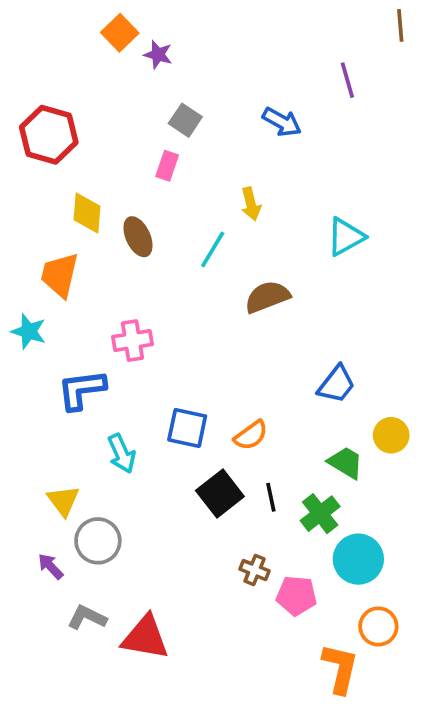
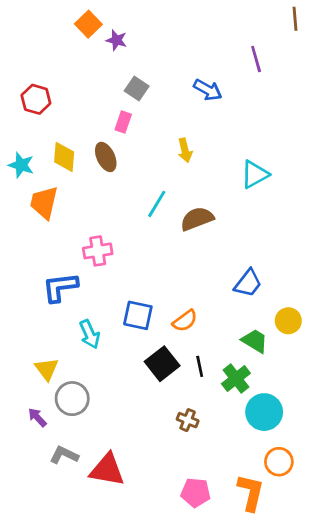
red hexagon: (49, 135) -> (36, 99), size x0.7
brown ellipse: (138, 237) -> (106, 157), moved
cyan line: (213, 249) -> (157, 204), moved
cyan star: (29, 331) -> (21, 165), moved
pink pentagon: (296, 596) -> (196, 493), moved

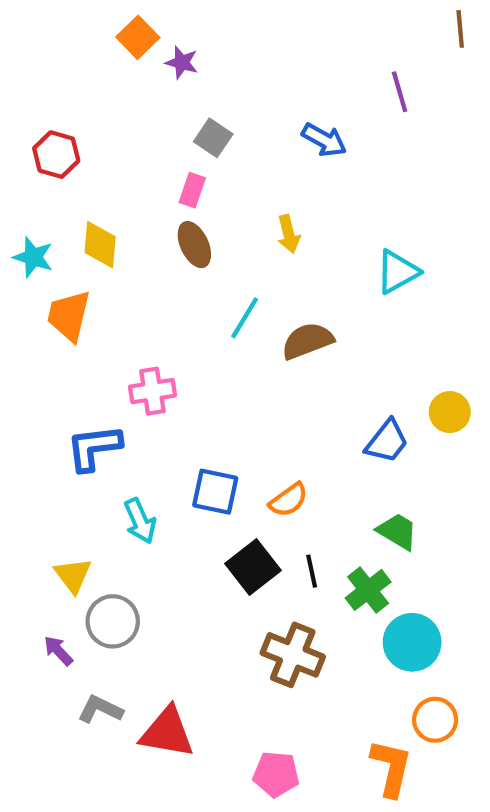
brown ellipse: (106, 157) -> (194, 245), moved
yellow circle: (288, 321) -> (450, 412), moved
brown cross: (188, 420) -> (293, 655), size x1.8
pink pentagon: (196, 493) -> (276, 774), moved

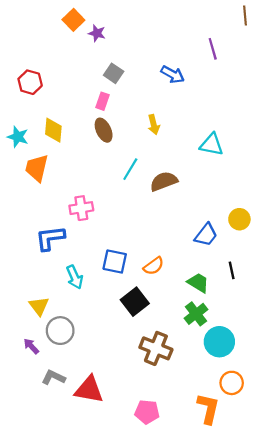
cyan triangle: (397, 272) -> (212, 145), turned 40
green trapezoid: (397, 531) -> (198, 283), moved
black line: (312, 571) -> (232, 270), moved

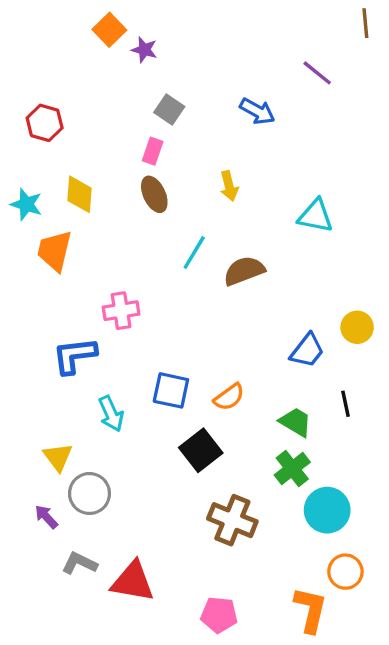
purple line: (213, 49) -> (317, 73), turned -35

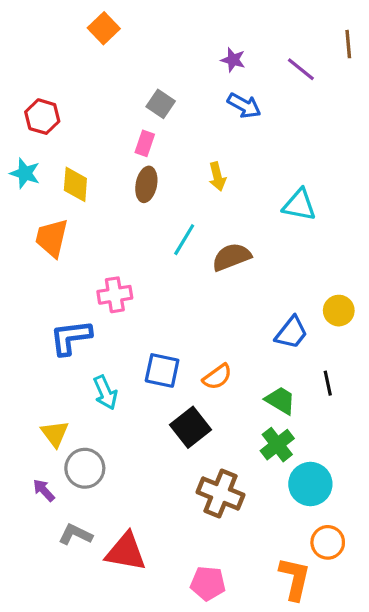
brown line: (365, 23) -> (348, 44), moved
purple star: (144, 50) -> (233, 60), moved
brown ellipse: (154, 194) -> (146, 184), turned 36
cyan star: (26, 204) -> (25, 173), moved

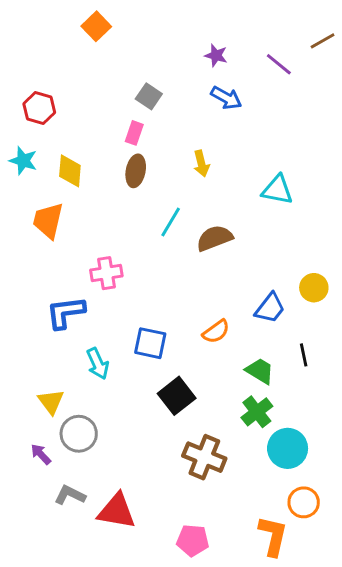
brown line: (348, 44) -> (323, 41), turned 65
orange semicircle: (217, 377) -> (216, 332), moved

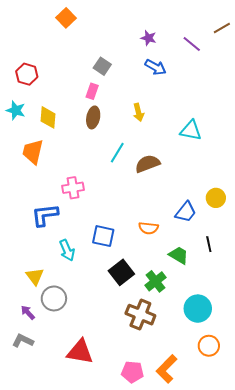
orange semicircle: (216, 332) -> (148, 228), turned 42
green cross: (257, 412) -> (156, 281), moved
gray L-shape: (70, 495) -> (23, 341), moved
orange L-shape: (273, 536) -> (167, 369), moved, turned -148

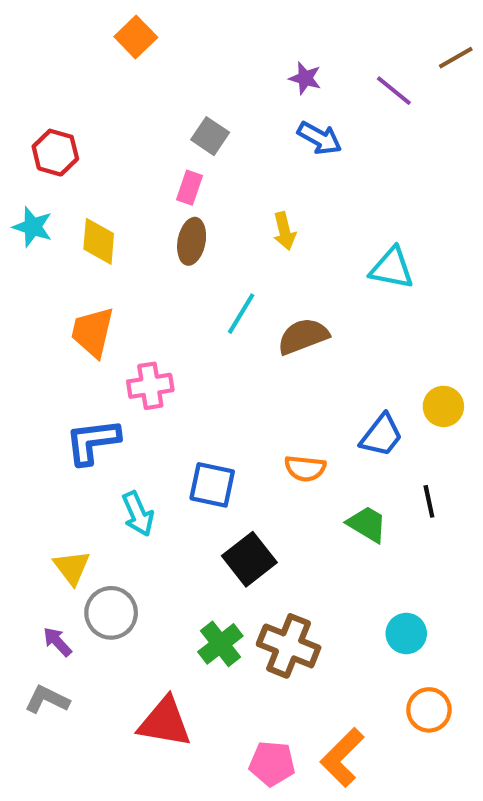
orange trapezoid: (33, 152) -> (92, 332), moved
green cross: (156, 281) -> (220, 644), moved
cyan circle: (198, 309) -> (406, 634), size x0.7

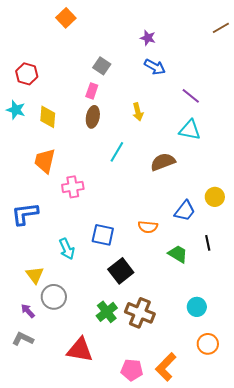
purple line: (394, 91) -> (191, 96), moved
brown semicircle: (303, 336) -> (163, 162), moved
blue L-shape: (92, 442) -> (25, 214), moved

